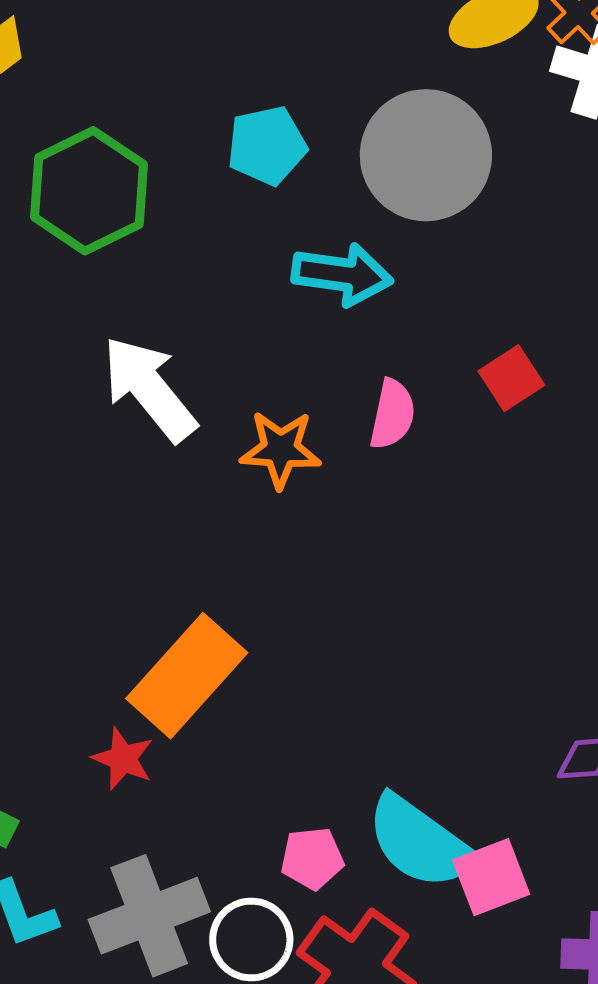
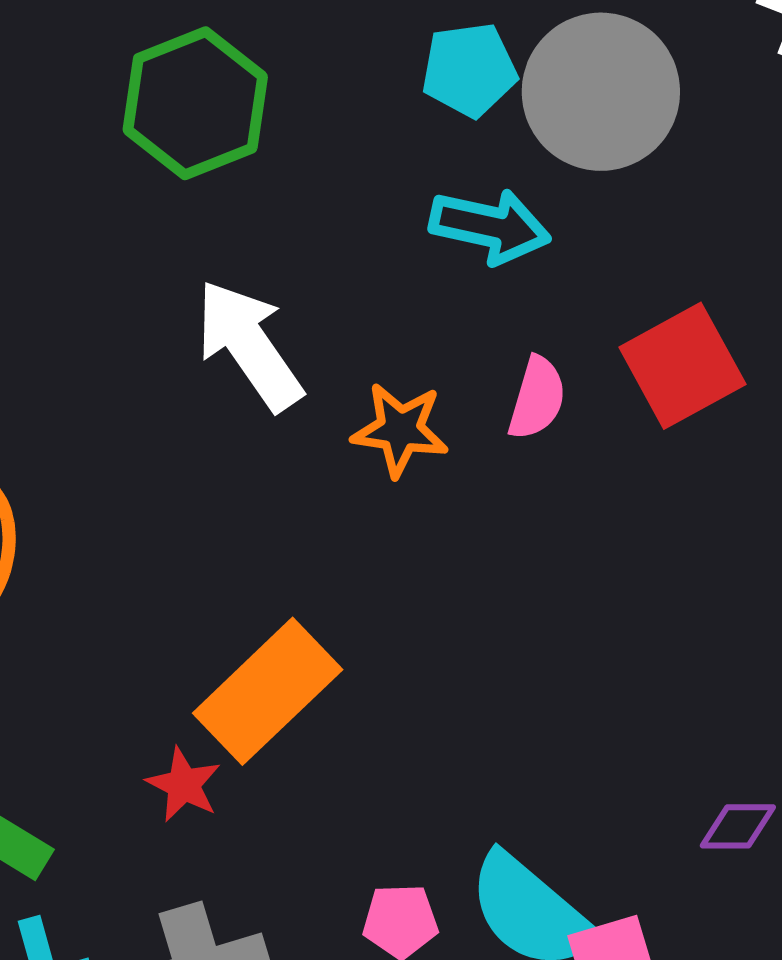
cyan pentagon: (267, 145) -> (469, 70), moved
red square: (511, 378) -> (682, 366), size x1.6

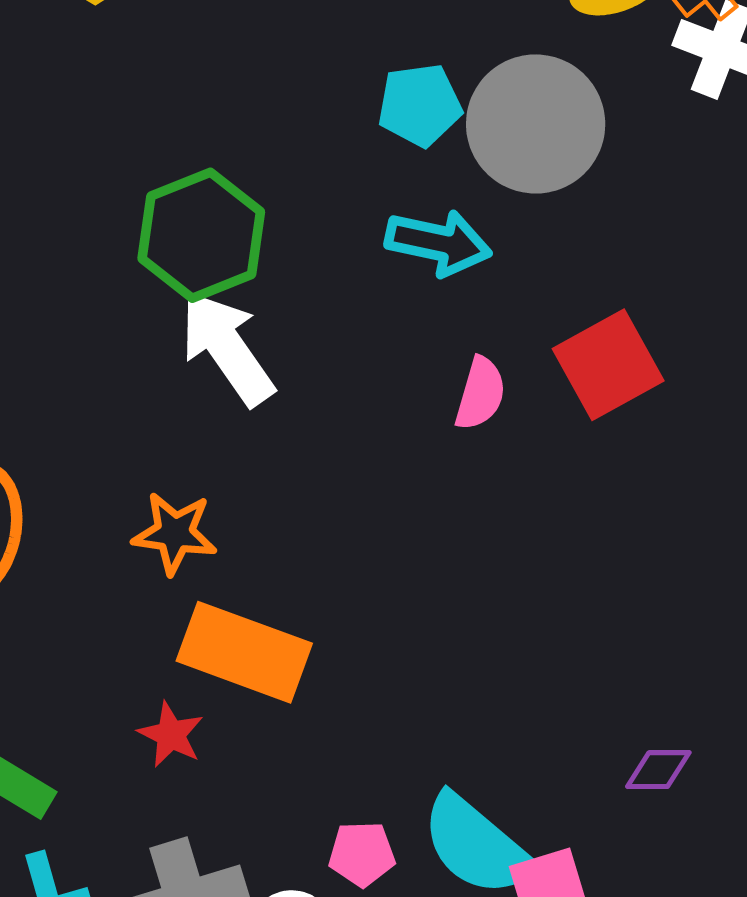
green hexagon: (195, 103) -> (201, 235), moved
orange star: (400, 430) -> (175, 533), moved
orange rectangle: (268, 691) -> (244, 652), turned 64

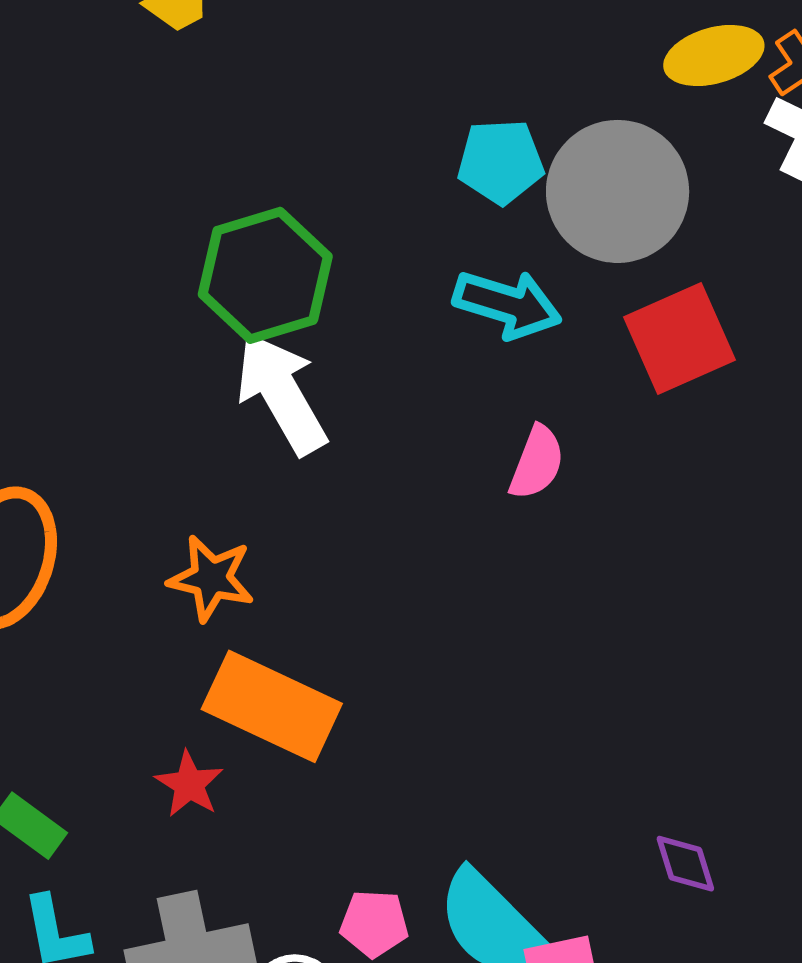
red square: (608, 365) -> (680, 338), moved
purple diamond: (658, 770) -> (685, 864), turned 68

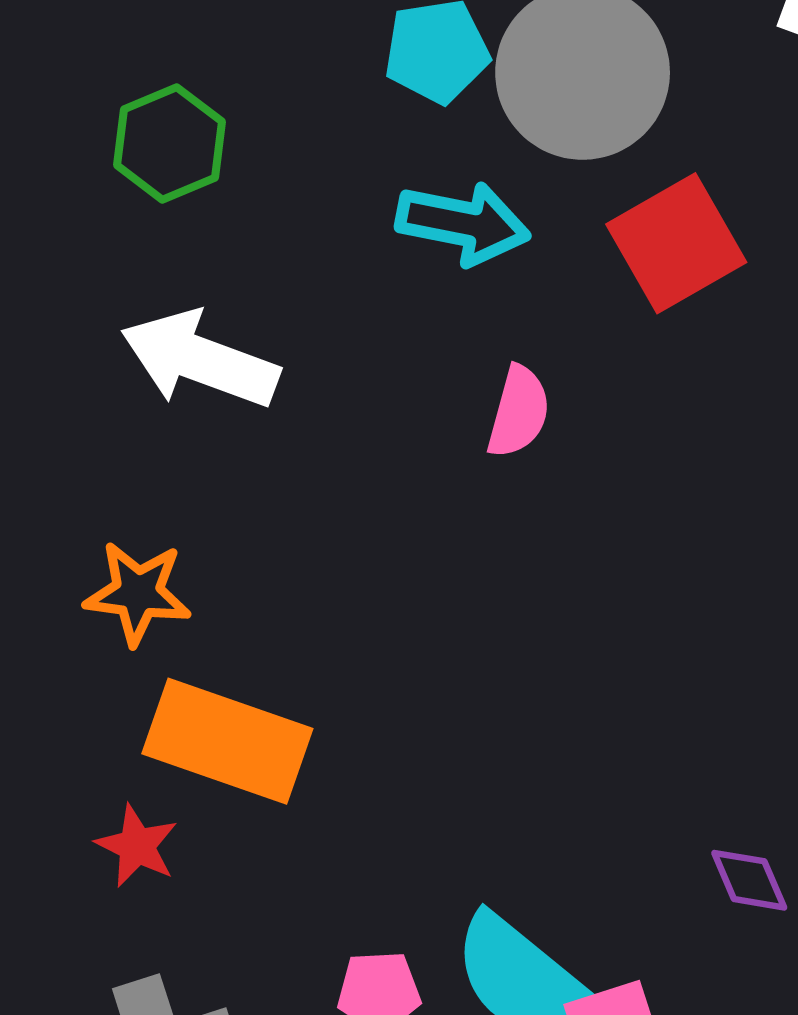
green hexagon: (265, 275) -> (169, 143), moved, size x0.7
white arrow: (281, 393) -> (200, 360), turned -34

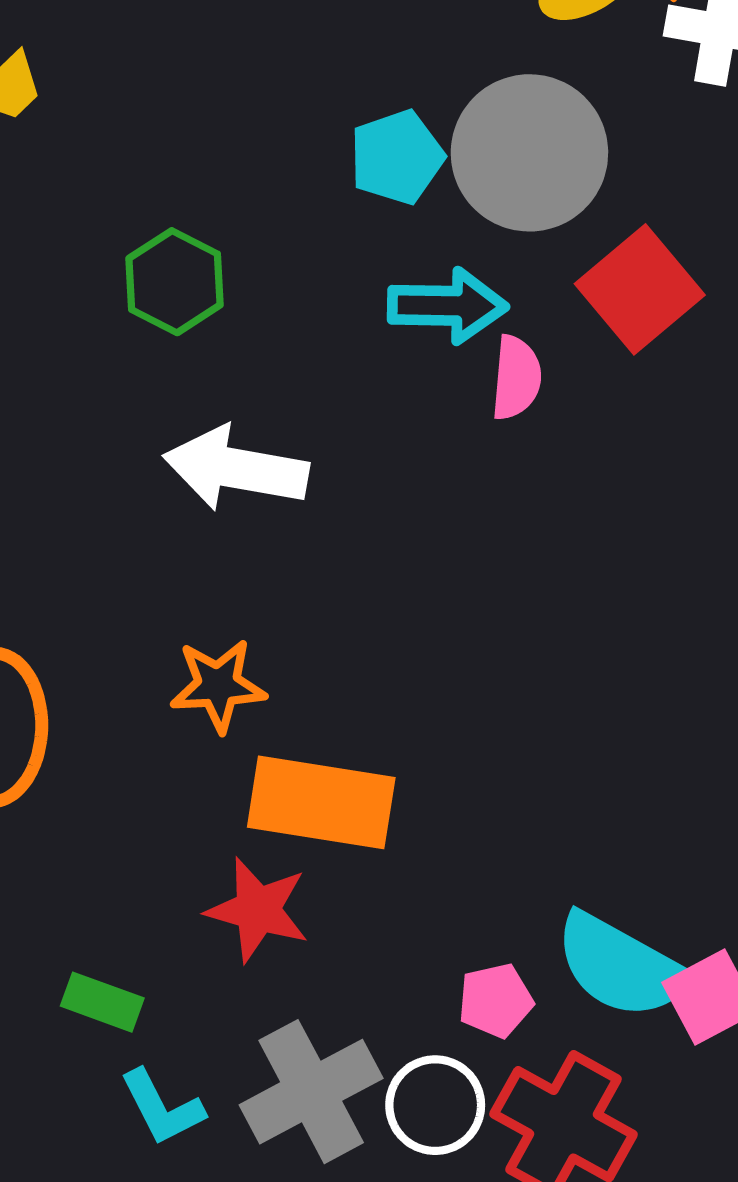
pink semicircle: (519, 412) -> (516, 378), moved
red star: (137, 846) -> (258, 910), size x1.4

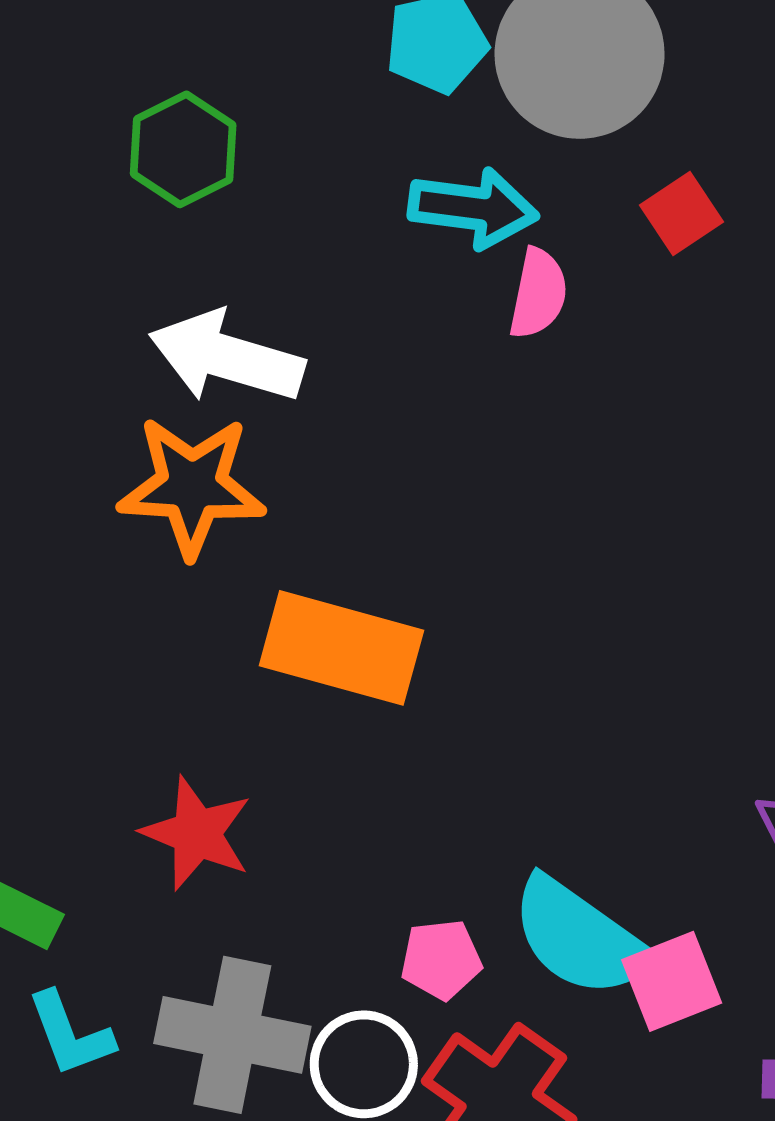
red square: (640, 289) -> (682, 214), size x0.6
orange star: (218, 685) -> (192, 486), moved, size x1.4
orange rectangle: (321, 802) -> (341, 648), moved
gray cross: (311, 1092) -> (232, 1035), turned 33

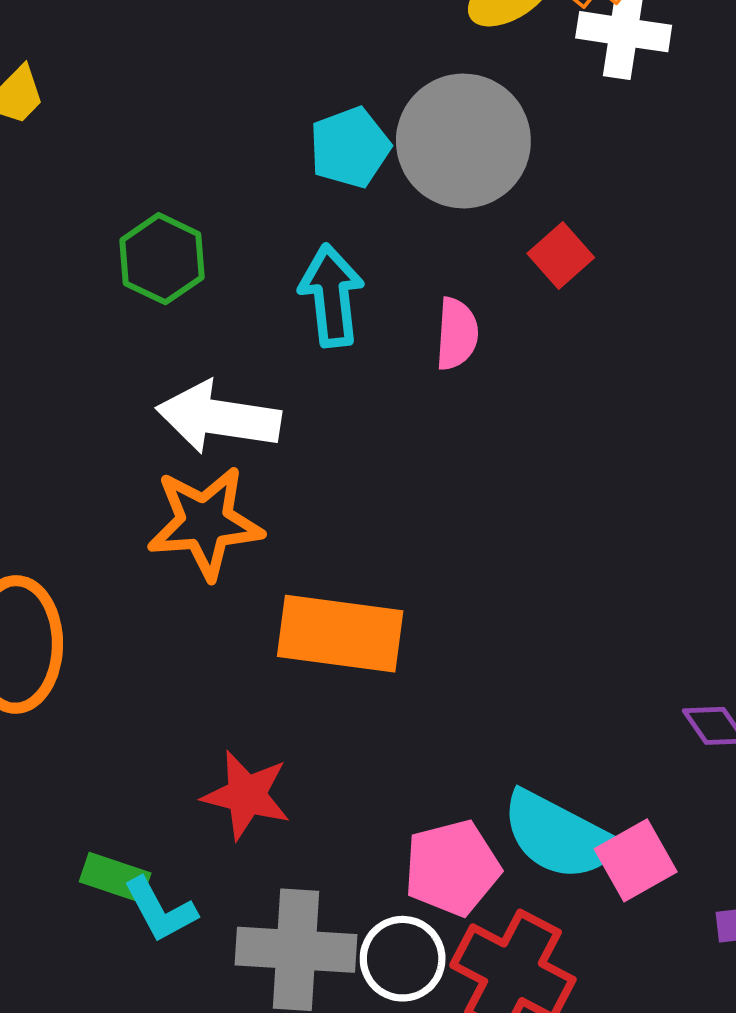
cyan arrow: (473, 208) -> (331, 296), moved, turned -96
pink pentagon: (441, 959) -> (452, 868), size x1.5
cyan L-shape: (70, 1034) -> (160, 910), moved

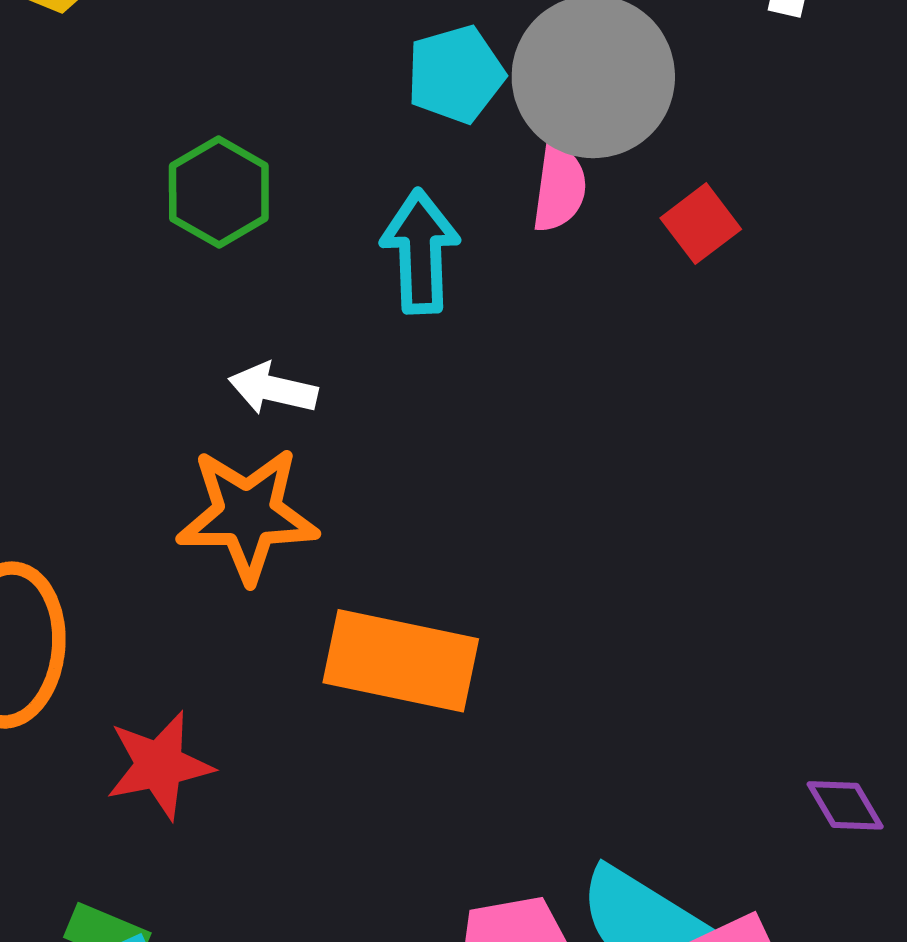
pink semicircle: (457, 334) -> (559, 188), moved
white arrow: (218, 418) -> (273, 389), size x0.6
red star: (246, 795) -> (159, 765), moved, turned -30

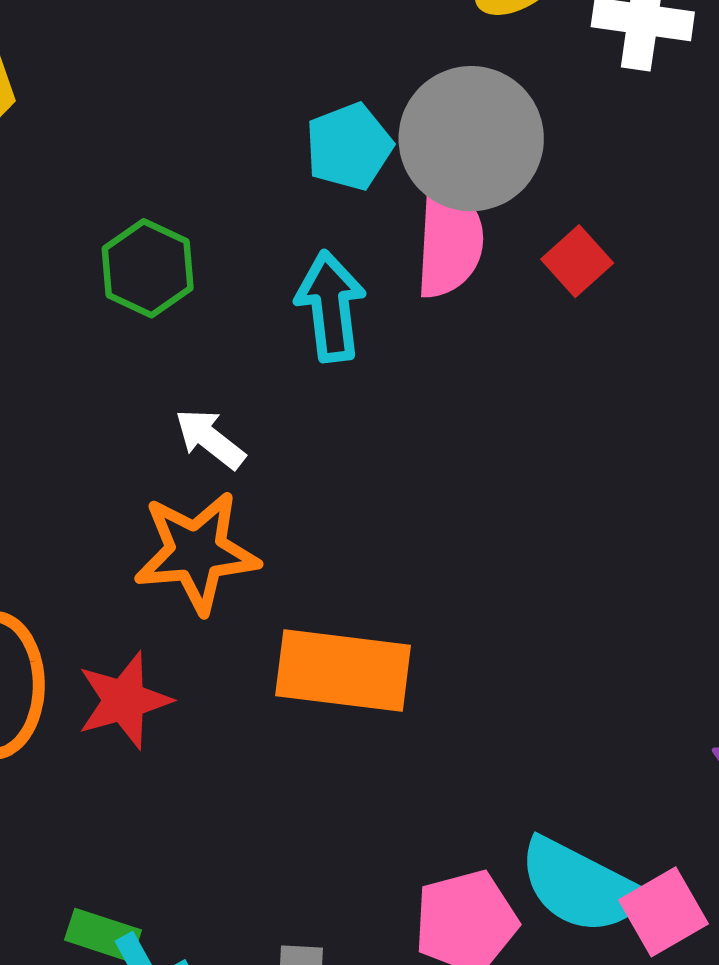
pink semicircle: (559, 188) -> (449, 240), size x1.5
white arrow: (273, 389) -> (210, 439), turned 30
red star: (159, 765) -> (124, 700), moved

